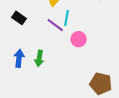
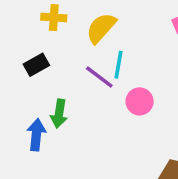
black rectangle: (19, 18) -> (36, 65), turned -64
green arrow: (39, 58) -> (59, 114), moved

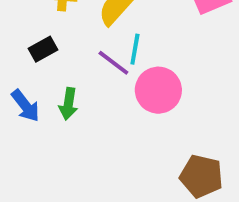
pink circle: (140, 101) -> (158, 90), size x1.5
blue arrow: (36, 135) -> (25, 106), moved, turned 136

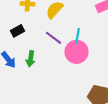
cyan line: (135, 49) -> (78, 36), moved

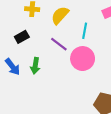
cyan line: (78, 36) -> (85, 31), moved

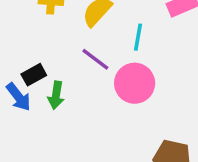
black rectangle: (22, 37) -> (34, 75), moved

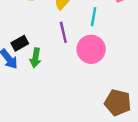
purple line: (95, 59) -> (63, 32), turned 40

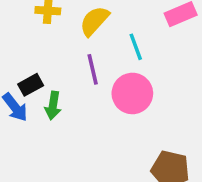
cyan line: (94, 17) -> (136, 47), turned -30

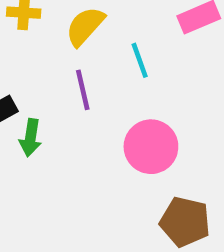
pink circle: (132, 93) -> (151, 147), moved

